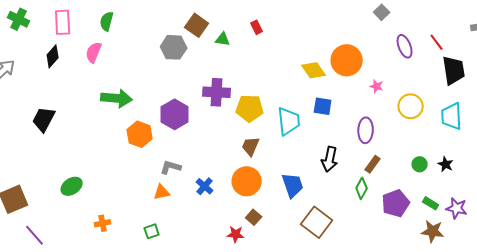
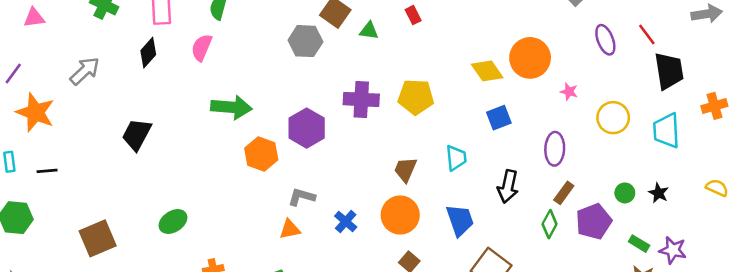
blue square: (323, 106) -> (499, 118), turned -30
yellow pentagon: (250, 108) -> (416, 97), moved
cyan trapezoid: (289, 121) -> (456, 158), moved, size x0.7
purple pentagon: (396, 203) -> (594, 222), moved

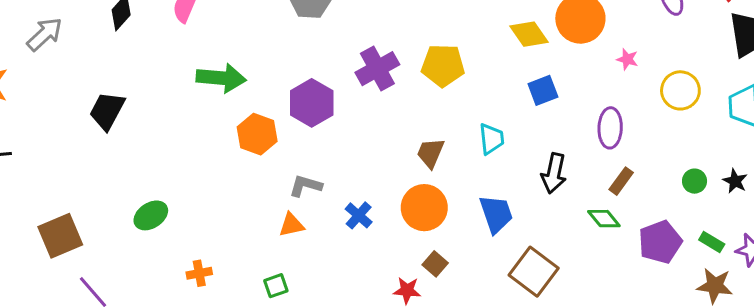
purple cross: (361, 99) -> (377, 69), turned -32
purple pentagon: (594, 222) -> (660, 242), moved
green diamond: (550, 224) -> (604, 219), turned -68

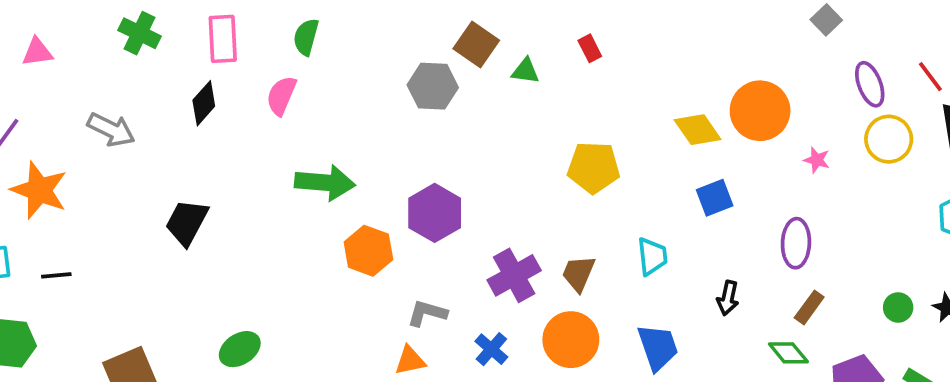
gray arrow: (45, 34) -> (111, 130), turned 69
purple cross: (377, 69) -> (514, 275), moved
yellow circle: (680, 90) -> (889, 139), moved
black arrow: (554, 173) -> (728, 298), size x0.7

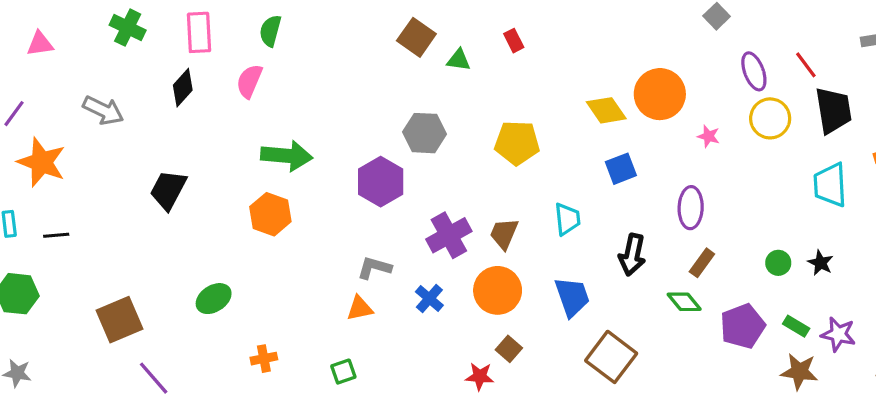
gray hexagon: (433, 86) -> (425, 133), moved
orange hexagon: (368, 251) -> (270, 214), moved
black arrow: (728, 298) -> (632, 255), size x1.4

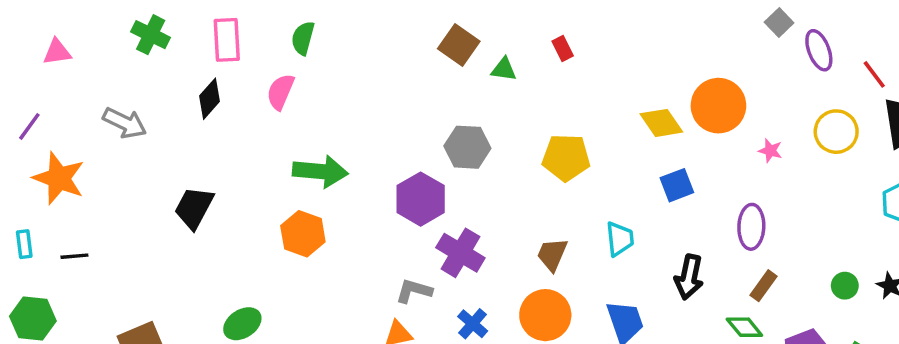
purple ellipse: (754, 71) -> (819, 50), moved
purple cross: (449, 235) -> (460, 253), moved, turned -30

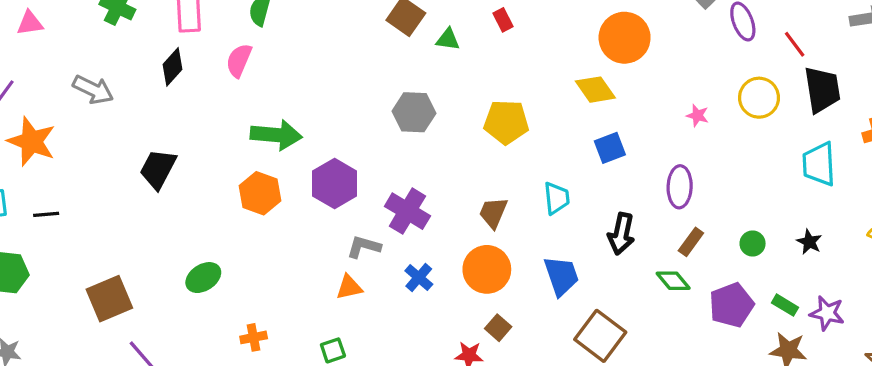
orange circle: (718, 106) -> (625, 38), moved
purple hexagon: (421, 199) -> (335, 184), moved
green circle: (845, 286) -> (753, 243), moved

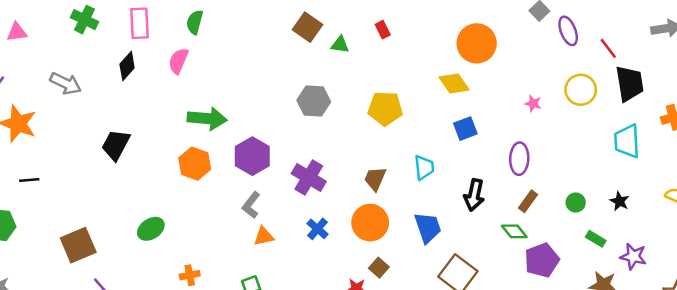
gray L-shape: (364, 247) -> (251, 205), moved, turned -68
purple pentagon: (731, 305) -> (542, 260), moved
green rectangle: (785, 305) -> (596, 239), moved

